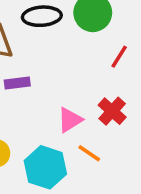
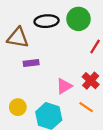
orange line: (89, 153) -> (86, 107), moved

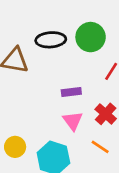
purple rectangle: (31, 63) -> (71, 92), moved
pink triangle: (64, 86) -> (73, 121), turned -35

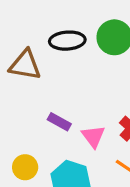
purple rectangle: (71, 92) -> (59, 122), moved, turned 36

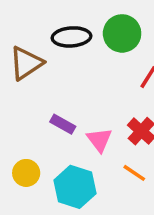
brown triangle: (25, 65) -> (26, 63), turned -44

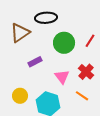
green circle: (122, 33) -> (64, 43), moved
purple rectangle: (63, 124) -> (35, 62), moved, turned -56

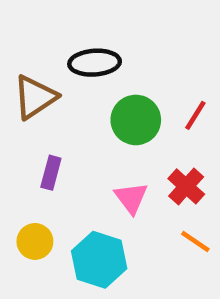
purple rectangle: (35, 62) -> (51, 173), moved, turned -48
orange line: (82, 96) -> (195, 241), moved

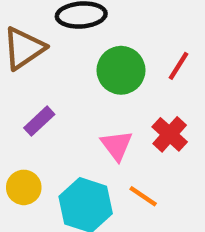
purple rectangle: (51, 173) -> (39, 121), turned 32
orange line: (195, 241) -> (143, 196), moved

